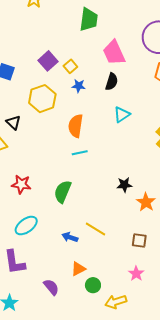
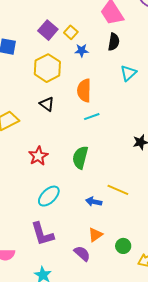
black triangle: (13, 122) -> (47, 104), moved
red star: (21, 184) -> (38, 156), turned -30
orange triangle: (78, 269) -> (95, 235), moved

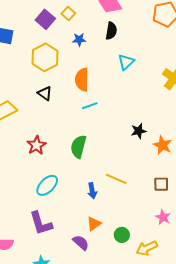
yellow square: (71, 32) -> (68, 14), moved
blue arrow: (94, 202) -> (92, 191), turned -112

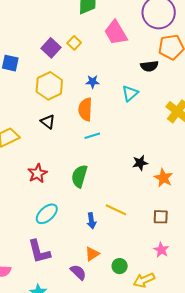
black semicircle: (111, 31) -> (149, 66), moved, turned 72
blue star: (79, 40) -> (93, 82), moved

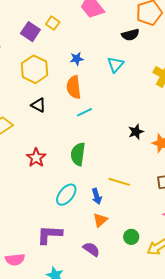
cyan ellipse: (47, 214) -> (66, 195), moved
purple L-shape: (39, 252) -> (50, 235), turned 116
orange triangle: (92, 254) -> (100, 220), moved

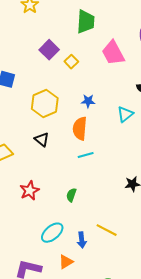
purple square: (30, 32) -> (49, 50), moved
green semicircle: (78, 154) -> (71, 195), size x0.6
orange triangle: (100, 220) -> (66, 262), moved

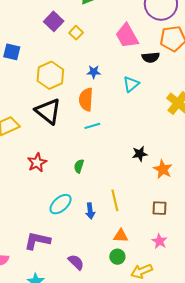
pink trapezoid: (113, 53) -> (127, 36), moved
black triangle: (42, 139) -> (48, 111), size x1.8
yellow line: (107, 230) -> (115, 200), turned 50
orange triangle: (66, 262) -> (121, 236), moved, turned 35

